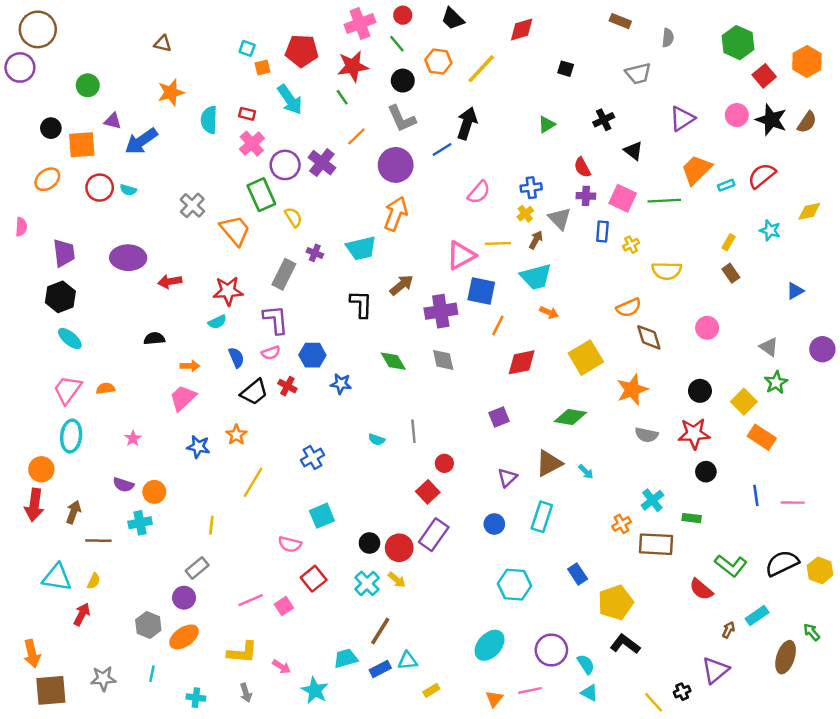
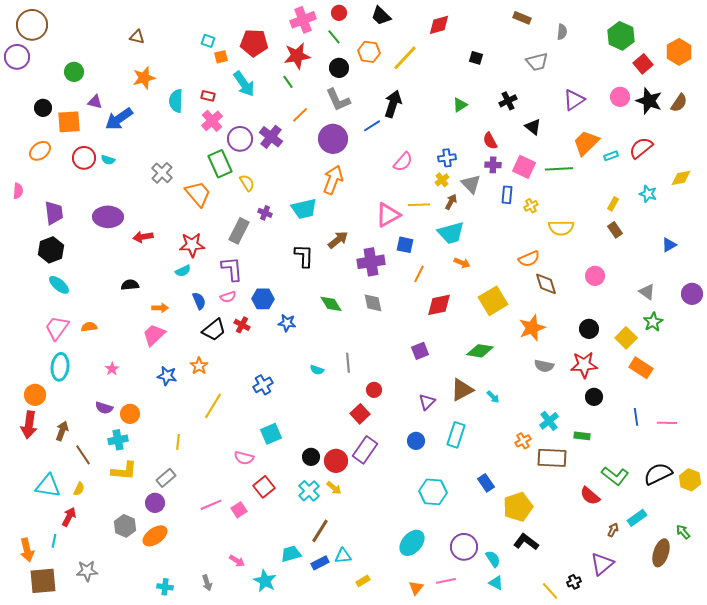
blue square: (481, 291) -> (405, 245), size x0.7
brown line: (98, 541) -> (83, 455), turned 55
yellow L-shape: (242, 652) -> (124, 471), moved
cyan line: (152, 674) -> (54, 541), moved

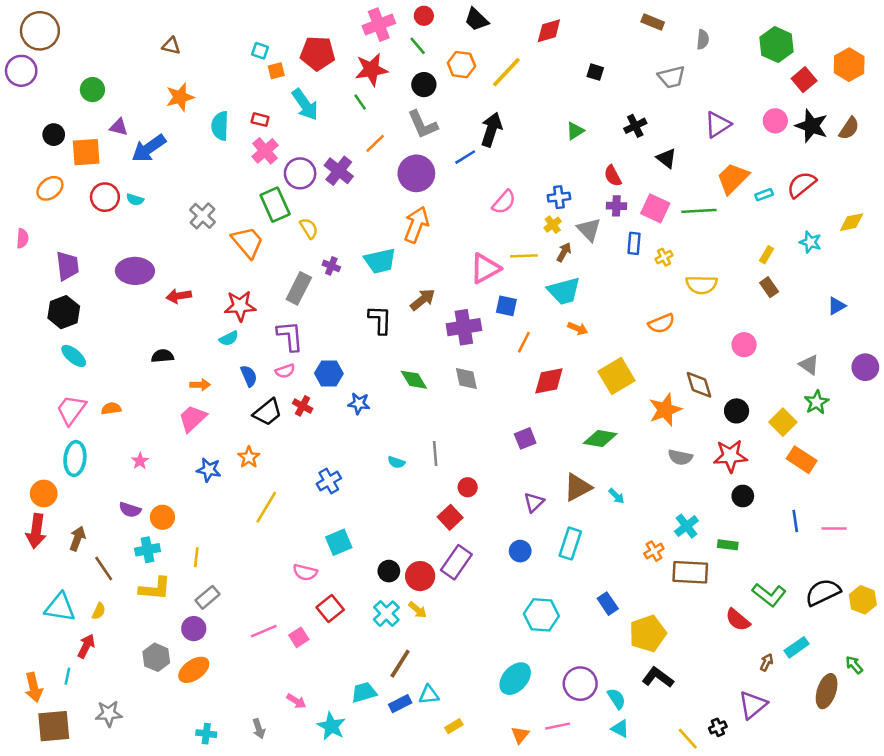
brown diamond: (546, 284) -> (699, 385), moved
yellow line: (178, 442) -> (196, 557), moved

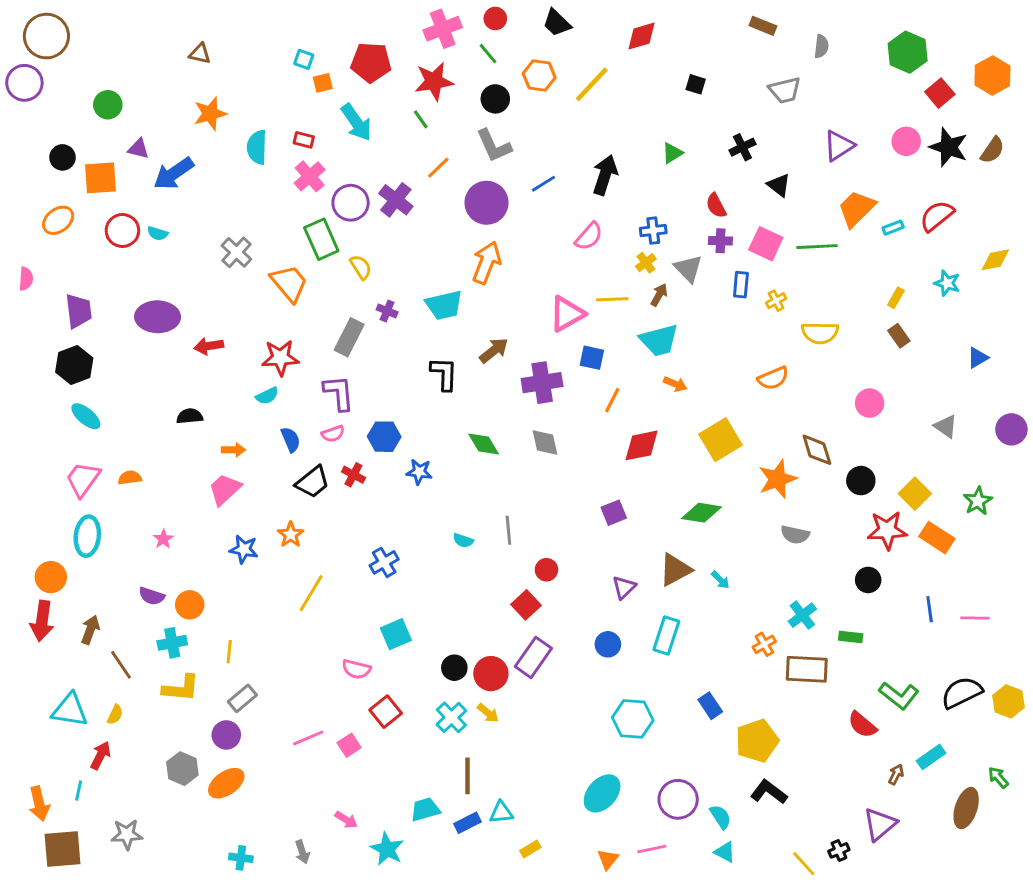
black arrow: (491, 130) -> (605, 175), moved
green star: (817, 402) -> (978, 501), moved
red star: (730, 456) -> (887, 530), moved
brown line: (400, 664) -> (468, 776), turned -32

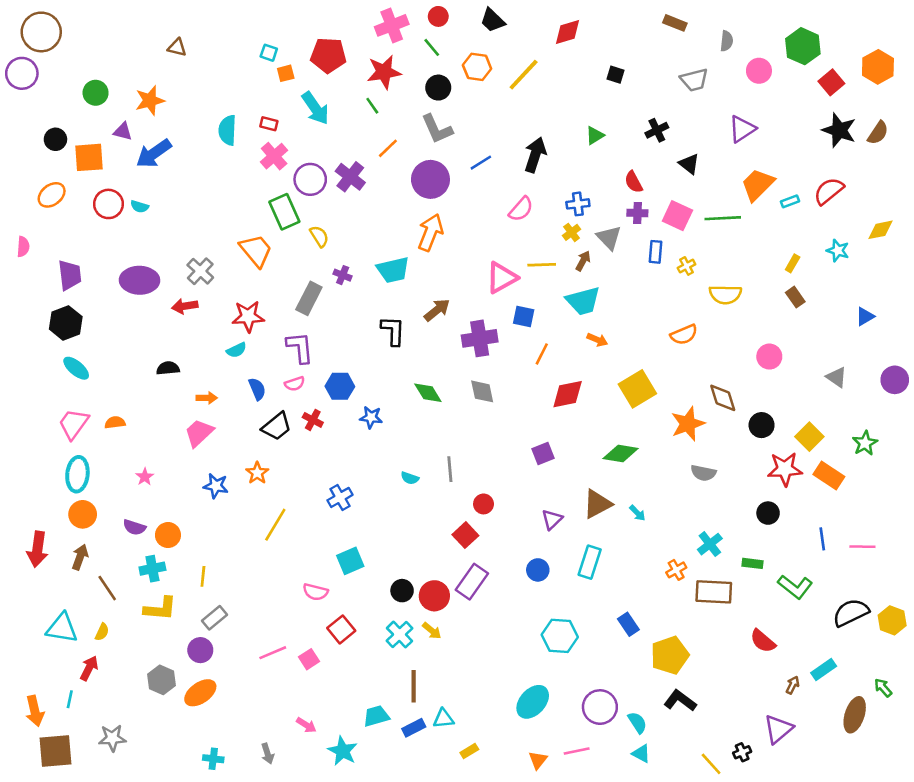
orange star: (210, 114) -> (150, 100), moved
pink circle: (906, 141) -> (759, 71), moved
gray cross: (236, 252) -> (200, 271), moved
orange circle: (51, 577) -> (83, 514), moved
green L-shape: (899, 695) -> (795, 587), moved

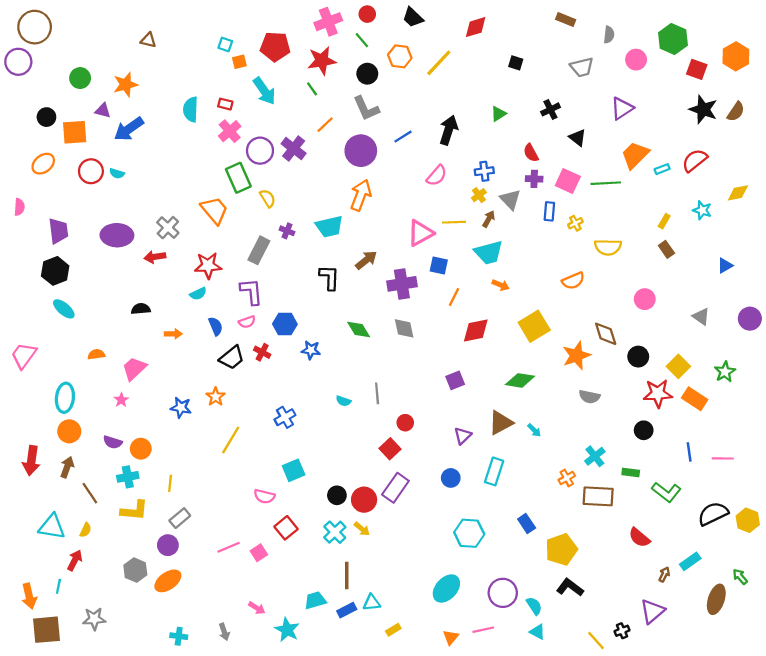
red square: (831, 82) -> (697, 69), turned -30
pink trapezoid: (74, 424) -> (24, 355), moved
pink trapezoid: (199, 433) -> (134, 368), moved

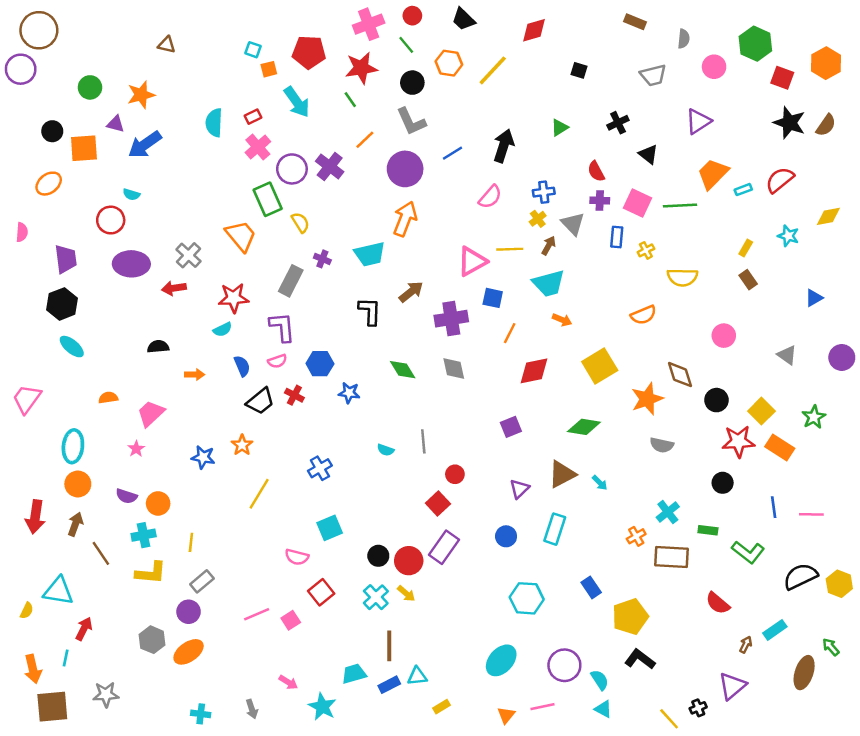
red rectangle: (225, 104) -> (253, 117), turned -40
red circle: (91, 171) -> (111, 220), moved
yellow semicircle: (85, 530) -> (27, 611), moved

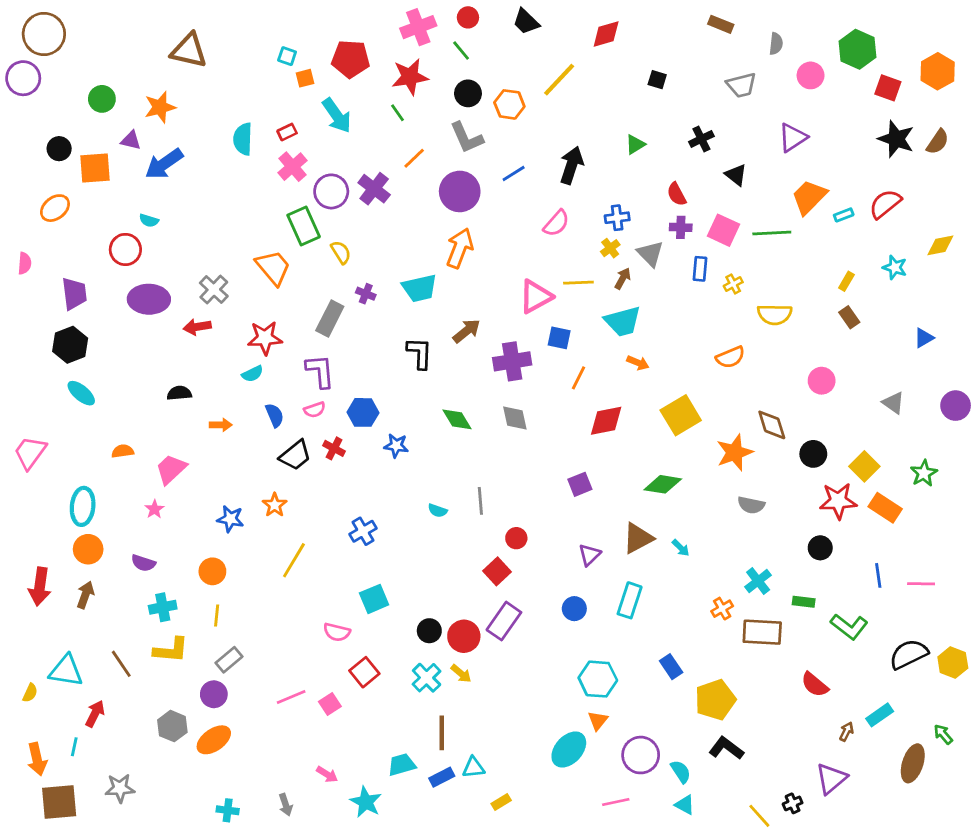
brown triangle: (167, 45) -> (189, 51), size x1.8
orange hexagon: (449, 63) -> (509, 104), moved
orange circle: (158, 503) -> (212, 571), moved
brown line: (101, 553) -> (121, 664), moved
orange triangle: (506, 715) -> (598, 721), moved

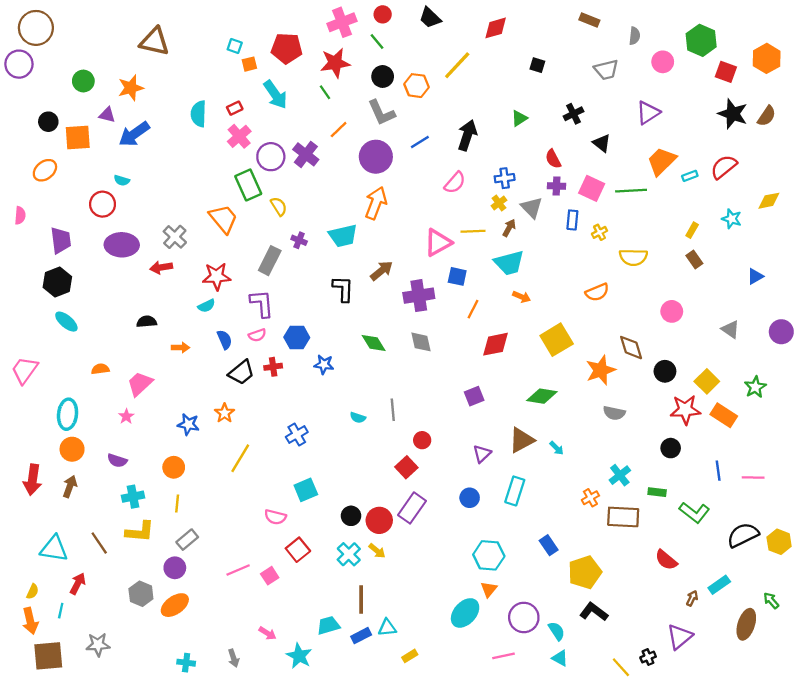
red cross: (334, 448) -> (273, 367), turned -36
yellow semicircle: (30, 693) -> (33, 592), moved

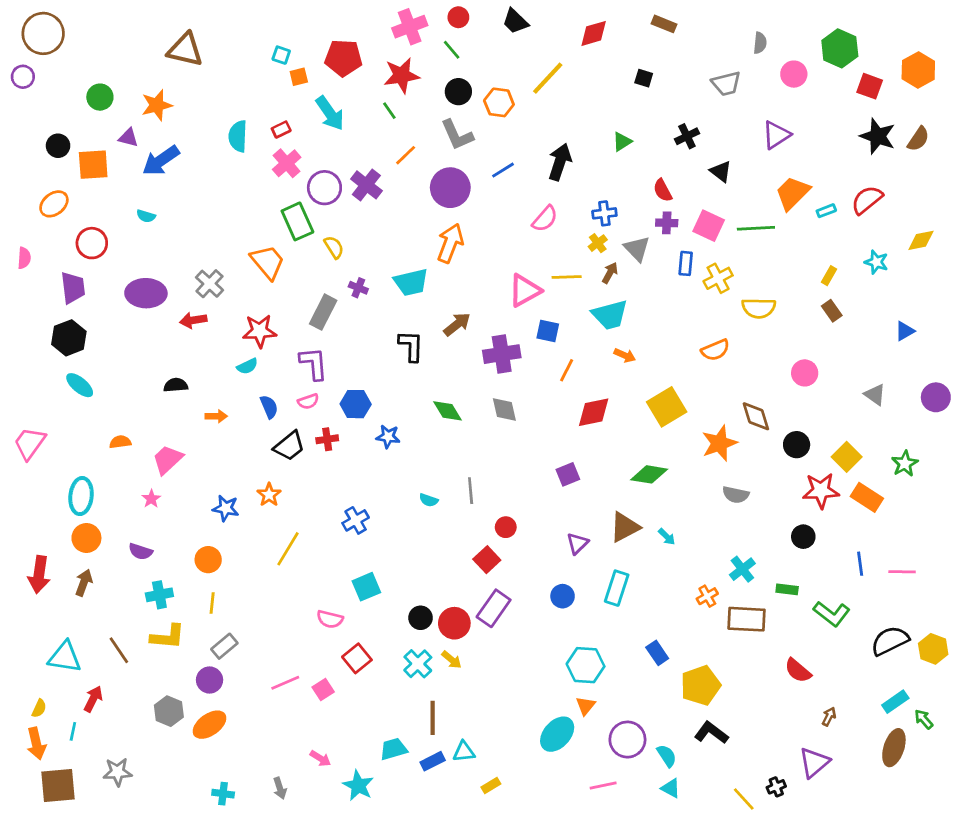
brown rectangle: (589, 20) -> (664, 24), moved
purple circle: (19, 64) -> (23, 77), size x0.7
red circle: (103, 204) -> (92, 243), moved
yellow cross: (599, 232) -> (718, 278), size x1.5
cyan rectangle: (719, 585) -> (895, 702), moved

